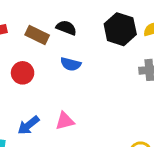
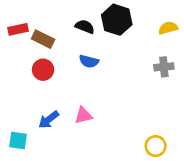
black hexagon: (120, 29) -> (117, 20), moved
brown rectangle: (37, 35) -> (43, 39), moved

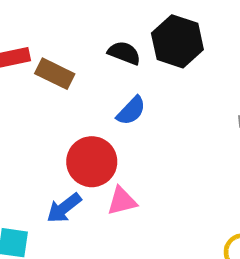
blue semicircle: (89, 61) -> (131, 111), turned -60
red circle: (43, 70) -> (92, 162), moved, size x1.4

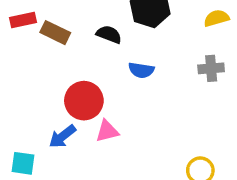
black semicircle: (124, 53) -> (109, 34), moved
blue semicircle: (131, 111) -> (141, 70), moved, turned 55

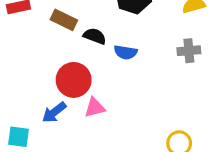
brown rectangle: (55, 33) -> (64, 20), moved
black semicircle: (109, 34) -> (95, 36), moved

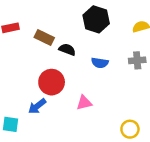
blue semicircle: (126, 52) -> (100, 63), moved
pink triangle: (95, 108) -> (84, 103), moved

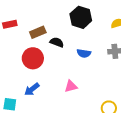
brown rectangle: (44, 37) -> (38, 32), turned -49
red circle: (52, 82) -> (33, 58), moved

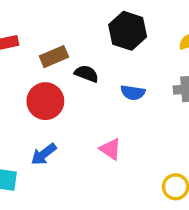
pink triangle: (71, 86) -> (110, 149), turned 48

